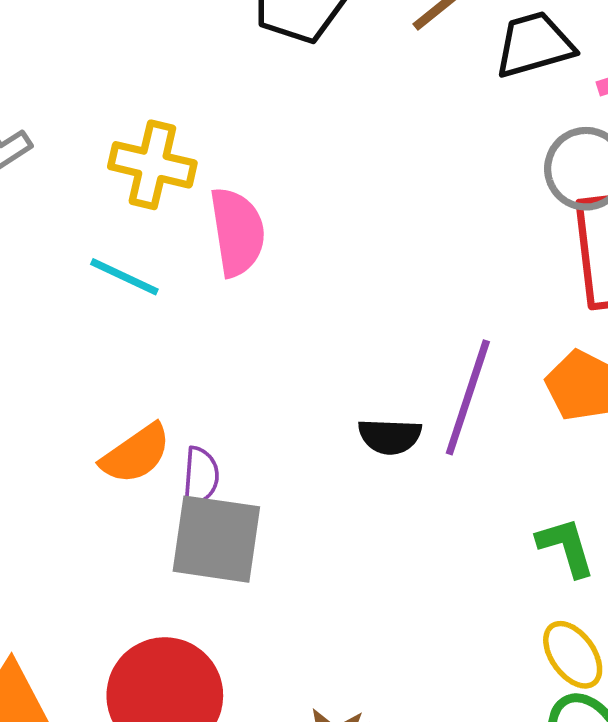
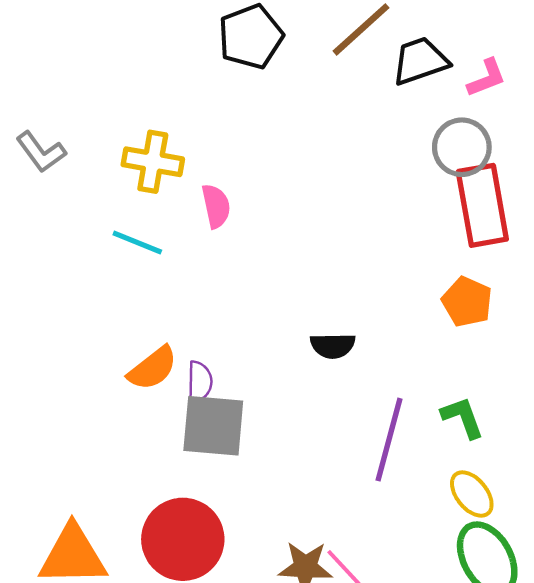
pink semicircle: (237, 232) -> (216, 206), size x0.7
purple line: (468, 397) -> (389, 440), moved

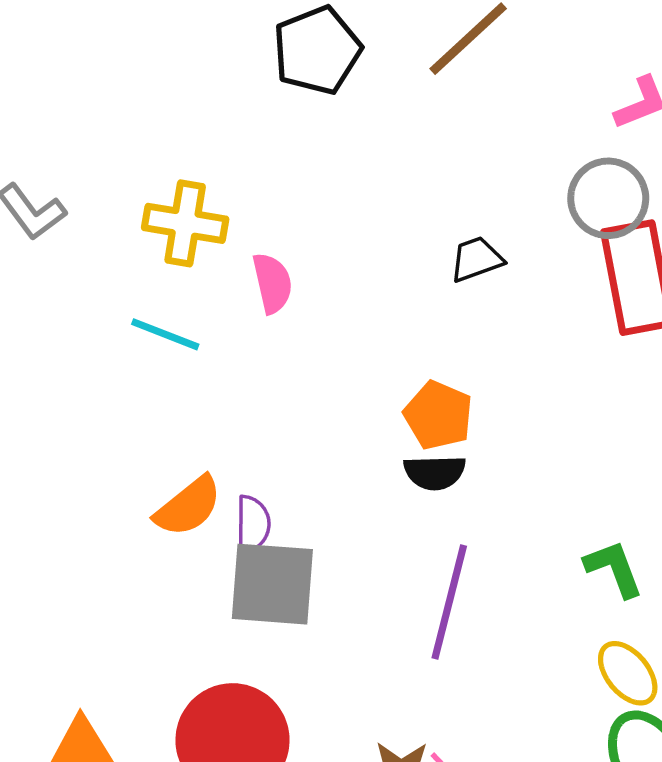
black trapezoid: (420, 61) -> (476, 259), moved, size x0.7
orange pentagon: (467, 302) -> (438, 415), moved
purple line: (389, 440) -> (449, 602), moved

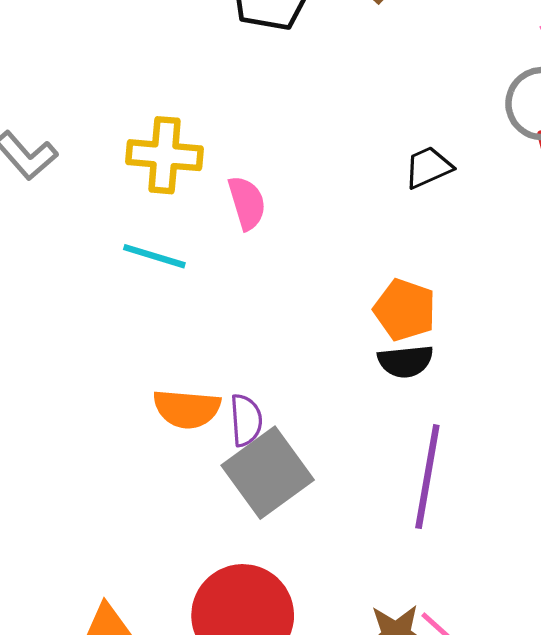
orange semicircle: (188, 506) -> (187, 409), turned 48
gray square: (272, 584) -> (268, 473), turned -36

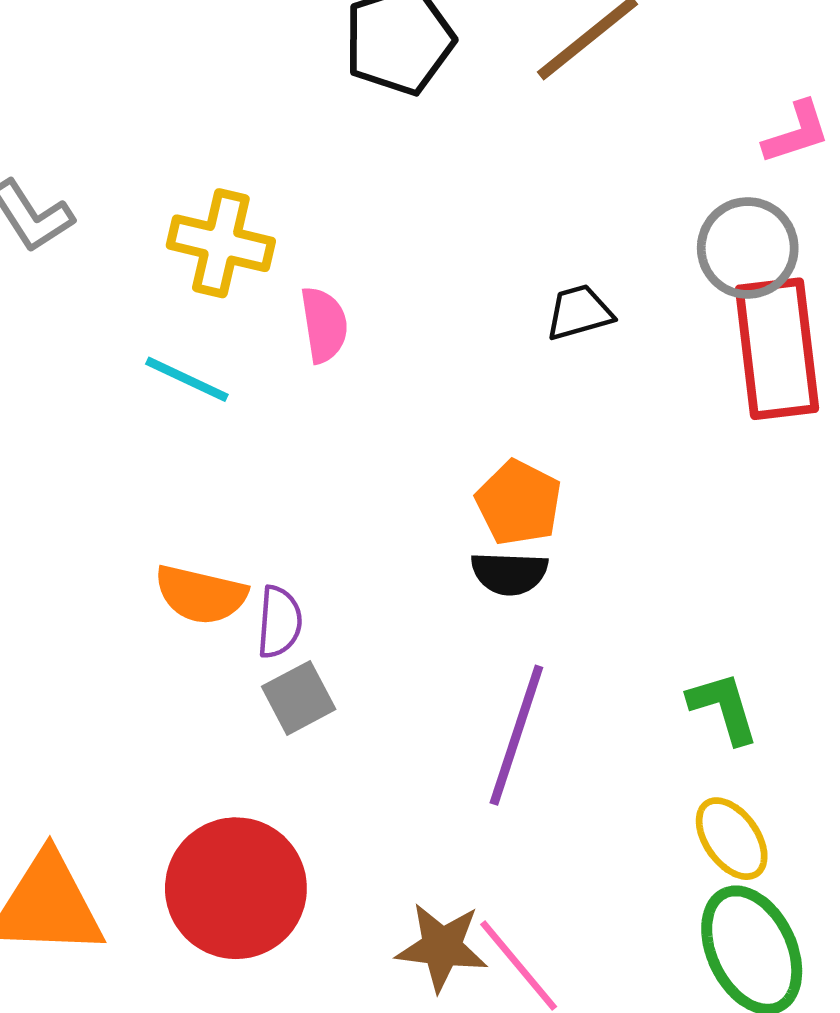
gray square: (268, 473) -> (299, 698), size x0.6

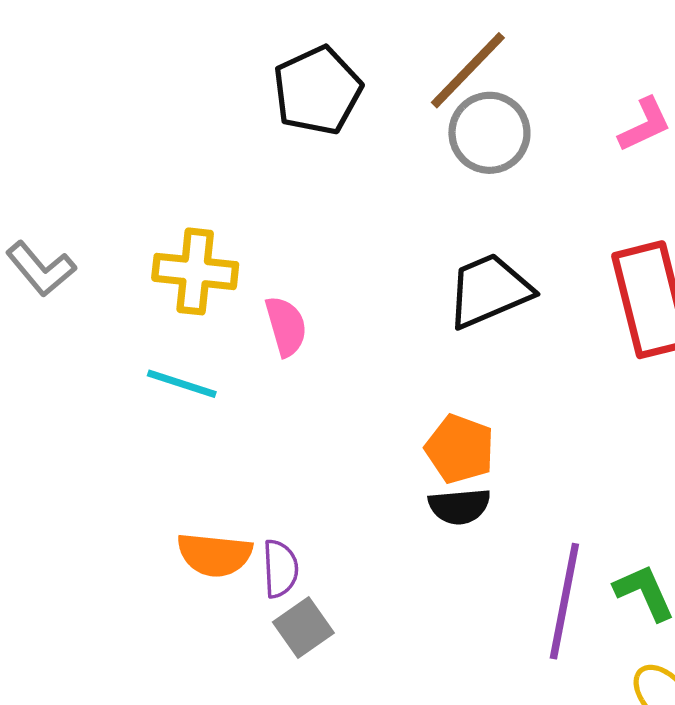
gray circle: (748, 248) -> (489, 133), moved
black trapezoid: (579, 312) -> (489, 291), size x1.6
purple line: (516, 735) -> (564, 601), moved

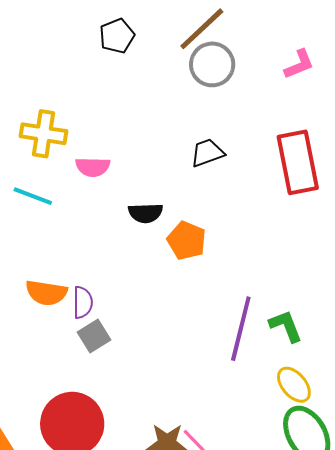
black pentagon: (317, 91) -> (117, 36), size x0.7
black trapezoid: (489, 291) -> (207, 153), size x0.7
pink semicircle: (286, 326) -> (93, 167), turned 104
black semicircle: (459, 506) -> (146, 213), moved

